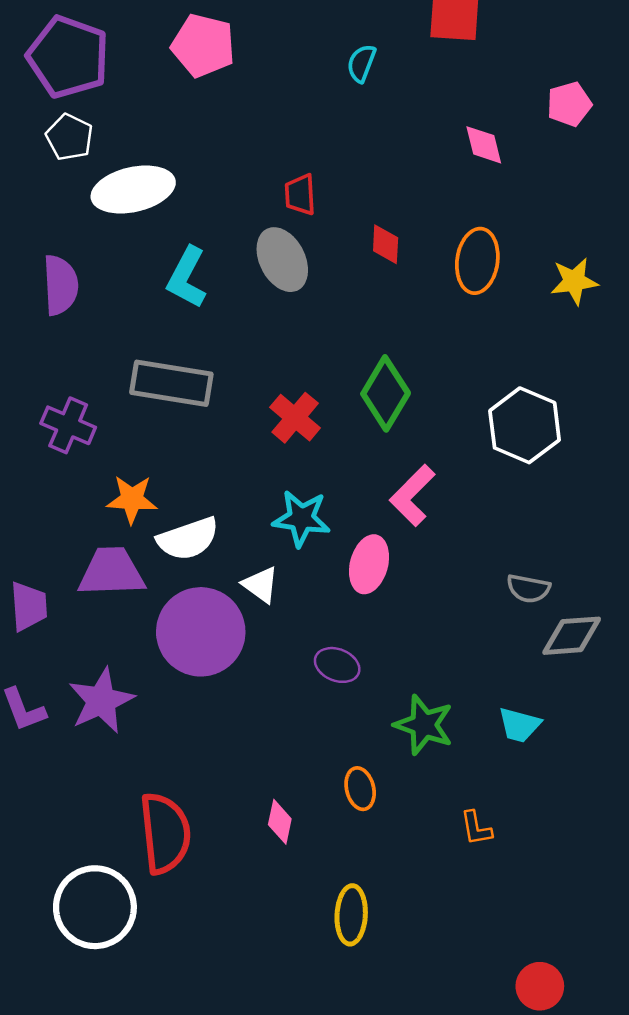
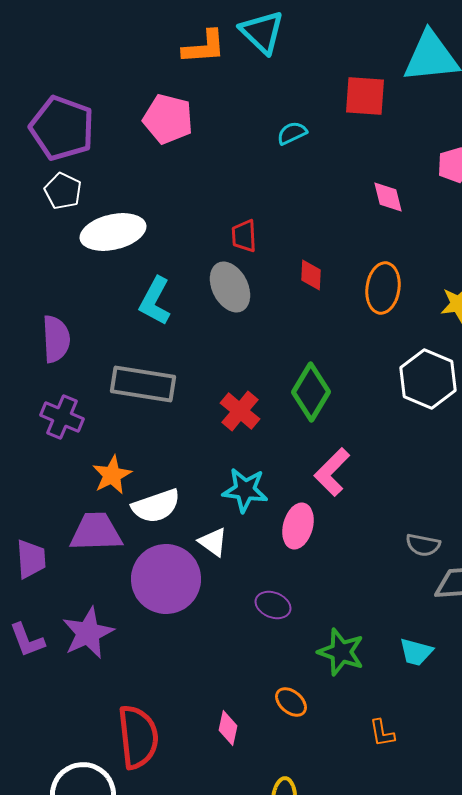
cyan semicircle: (361, 63) -> (292, 133), turned 44
purple semicircle: (61, 285) -> (56, 339), moved
white hexagon: (525, 425) -> (428, 379), moved
orange star: (132, 499) -> (112, 475), turned -30
orange ellipse: (360, 789) -> (291, 702), turned -36

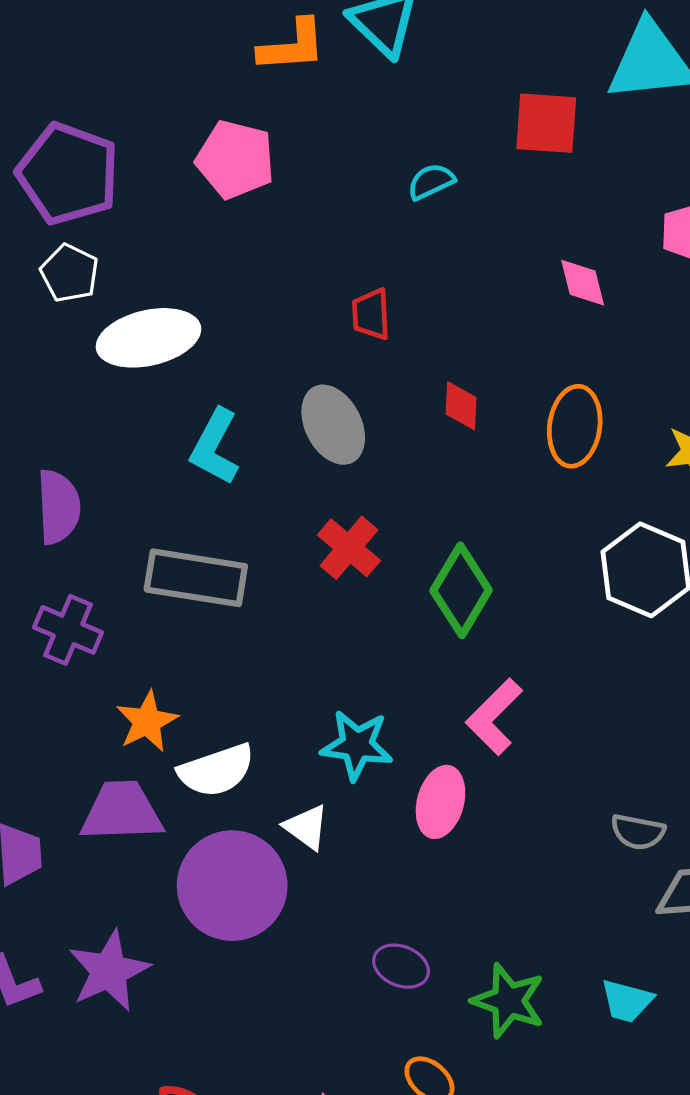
red trapezoid: (244, 236) -> (371, 314), moved
red cross: (240, 411) -> (349, 548), moved
purple ellipse: (273, 605) -> (401, 966), moved

